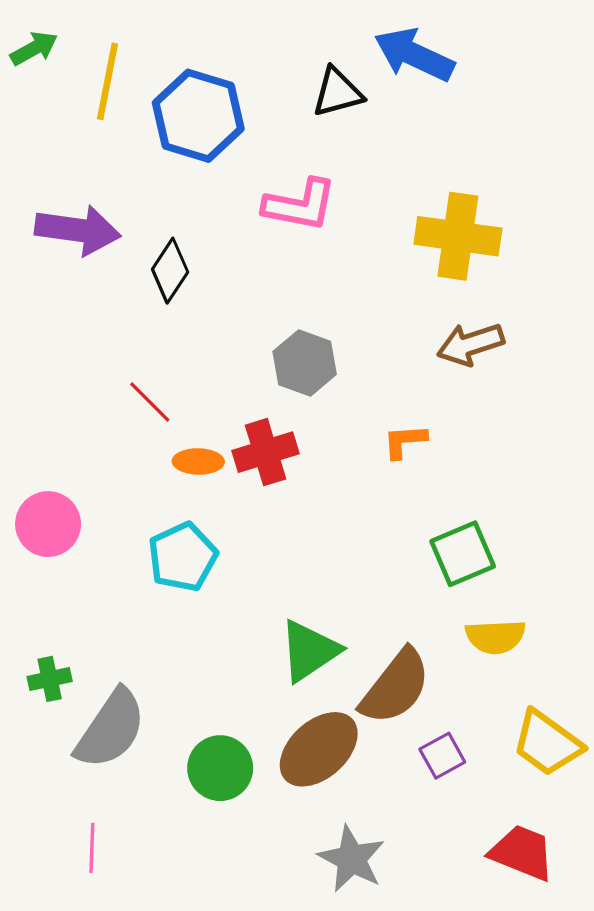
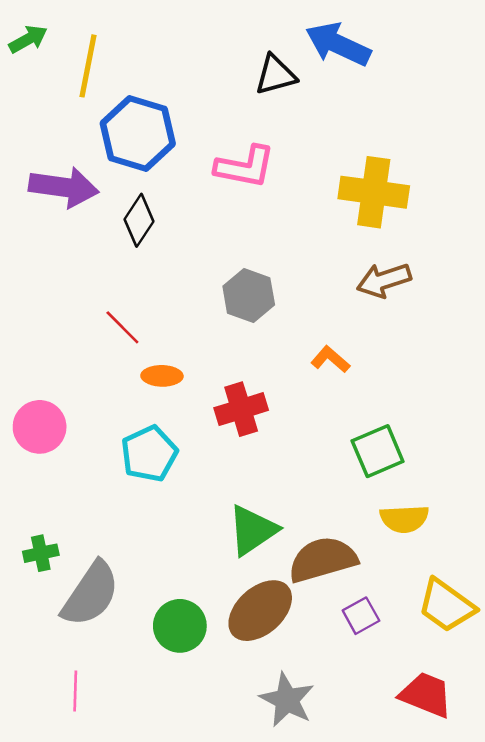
blue hexagon: (198, 116) -> (138, 134), moved
orange L-shape: (405, 441) -> (330, 359), turned 45
red cross: (266, 452) -> (241, 409), moved
brown semicircle: (395, 687) -> (323, 560), turned -144

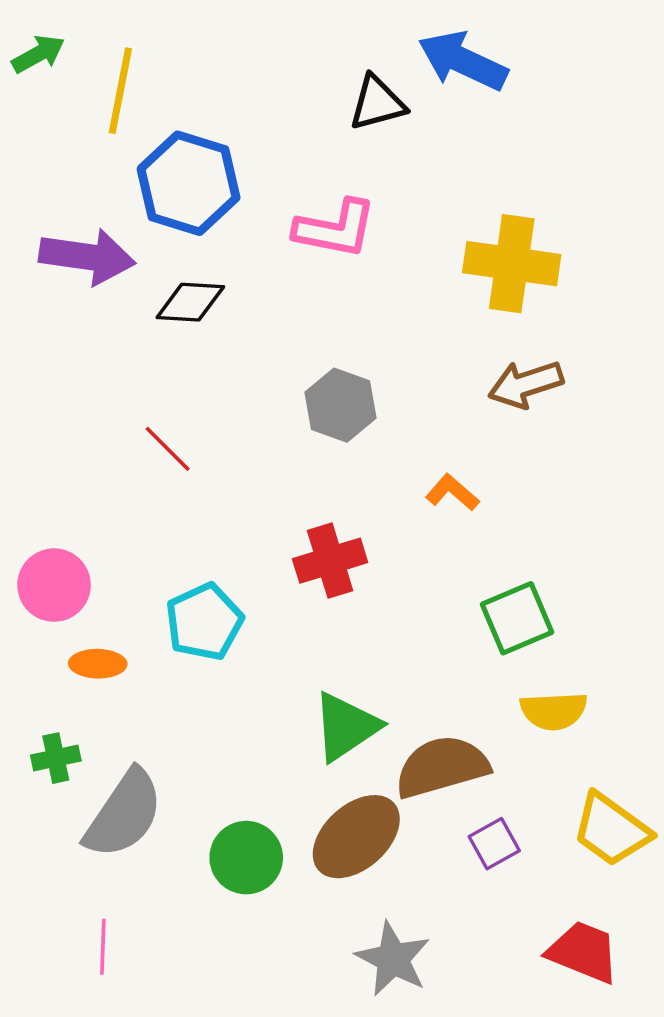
black diamond: (139, 220) -> (190, 302), turned 60
orange ellipse: (162, 376) -> (98, 664), moved

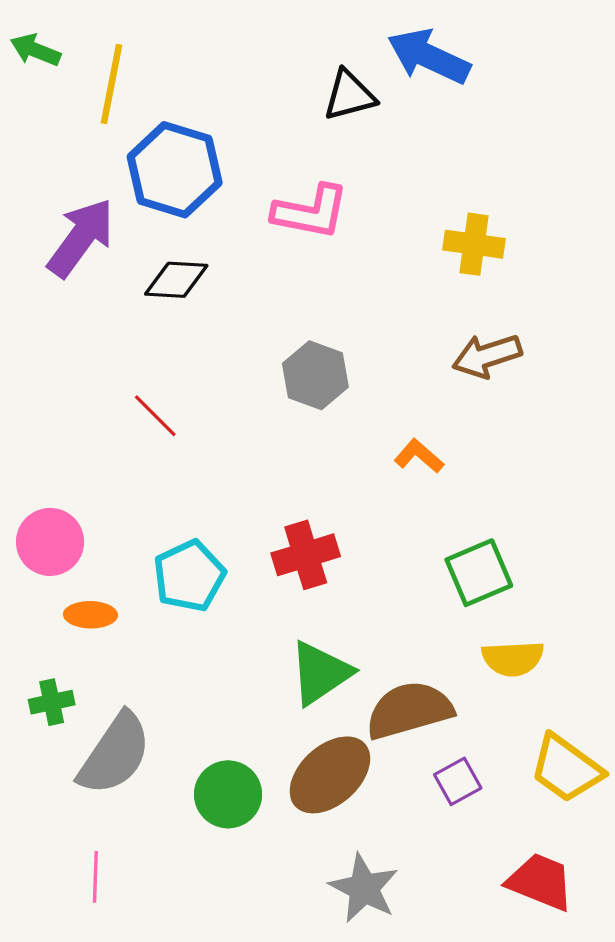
green arrow: (38, 54) -> (35, 50), turned -129
purple arrow: (87, 257) -> (81, 238), turned -62
yellow cross: (512, 264) -> (474, 244), size x0.7
red cross: (330, 561) -> (306, 555), moved

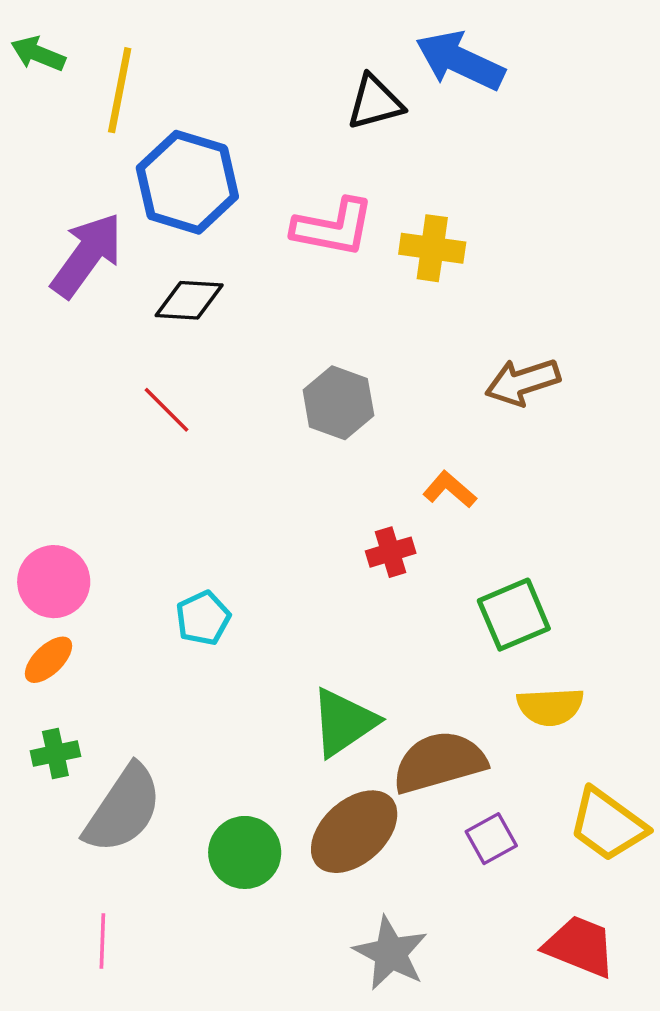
yellow cross: (474, 244) -> (432, 248), moved
red line: (155, 416) -> (167, 410), moved
red cross: (306, 555) -> (391, 552), moved, size x0.7
cyan pentagon: (189, 576) -> (203, 618), size x0.7
orange ellipse: (90, 615) -> (48, 660), moved, turned -45

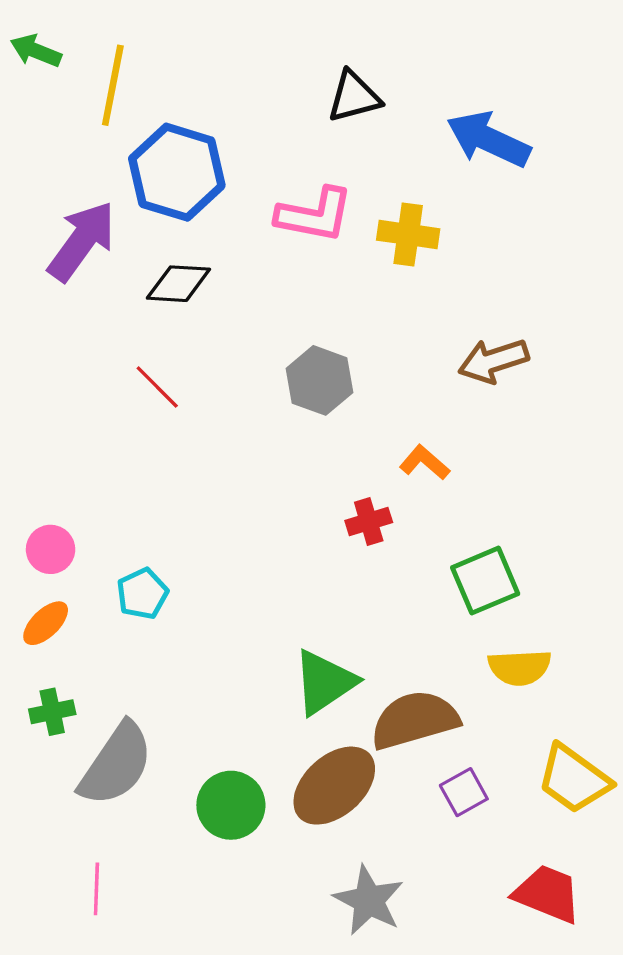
blue arrow: (460, 61) -> (488, 139), moved
pink circle: (54, 582) -> (51, 549), size x0.7
cyan pentagon: (203, 618) -> (142, 594), moved

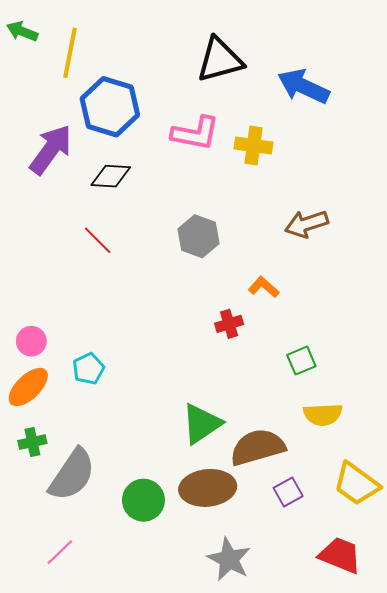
black triangle: (354, 97) -> (220, 60), size x1.4
green square: (485, 581) -> (301, 361), size x0.7
orange ellipse: (46, 623) -> (28, 387), size x1.4
brown ellipse: (334, 786) -> (208, 488), turned 36
pink line: (96, 889) -> (60, 552), turned 44

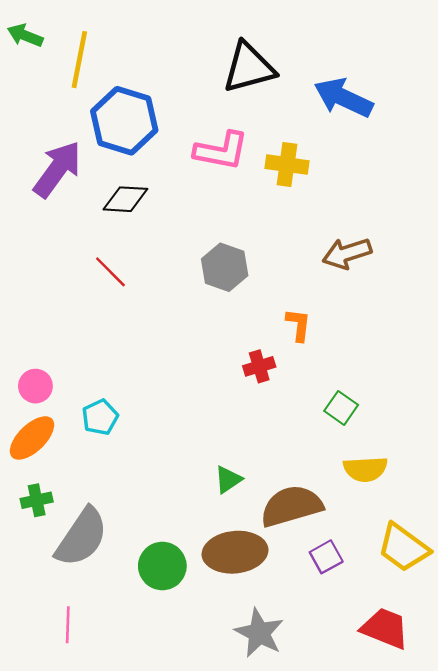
orange L-shape: (264, 287) -> (298, 325), turned 56
green square: (301, 361) -> (341, 408), turned -32
green triangle: (202, 424) -> (228, 479), size x0.6
pink line: (60, 552) -> (68, 625), turned -44

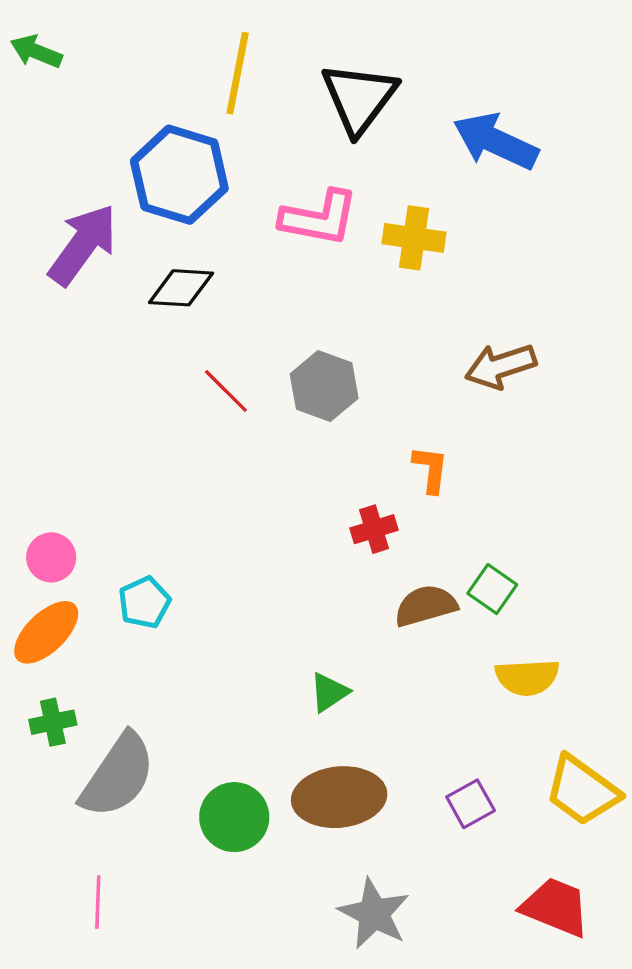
yellow line: (79, 60) -> (238, 73), moved
black triangle: (249, 68) -> (359, 98), turned -38
red line: (110, 272) -> (226, 391), moved
brown semicircle: (292, 506) -> (426, 606), moved, size x0.7

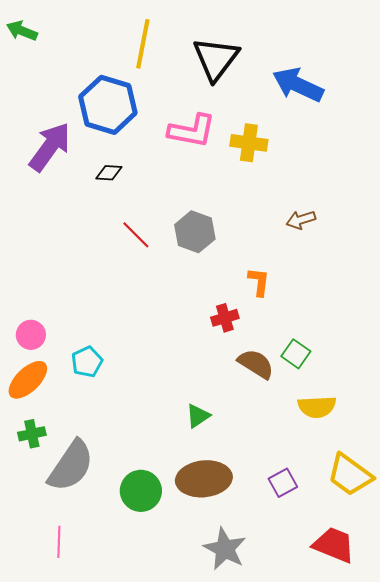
black diamond: (181, 288) -> (109, 173), size x0.7
brown arrow: (501, 366) -> (301, 220), size x0.7
brown semicircle: (426, 606) -> (256, 364), turned 48

